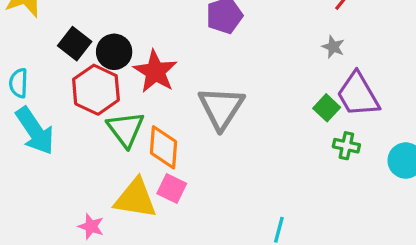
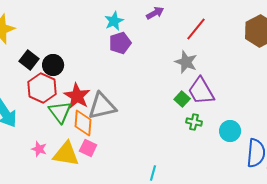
gray star: (333, 47) -> (186, 62), size x1.6
red star: (155, 72) -> (77, 96), moved
gray triangle: (221, 108) -> (102, 106), moved, turned 44
pink star: (91, 226) -> (39, 149), moved

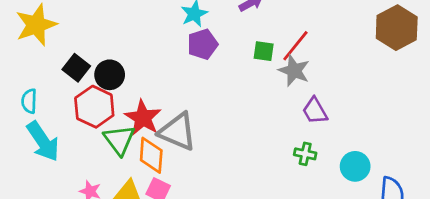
red line: (196, 29) -> (295, 46), moved
purple trapezoid: (201, 91) -> (315, 111), size x0.7
green square: (182, 99) -> (264, 51), moved, turned -35
gray triangle: (102, 106) -> (178, 132), turned 36

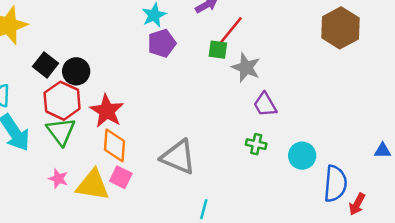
red line: (295, 46) -> (231, 30), moved
gray triangle: (178, 132) -> (178, 157), moved
green triangle: (119, 140) -> (61, 131), moved

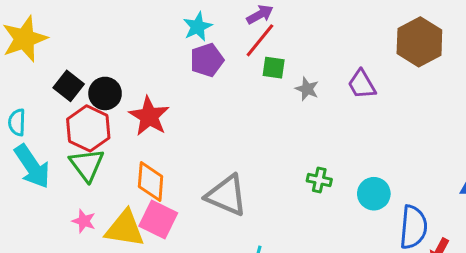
red line: (231, 30) -> (260, 40), moved
gray star: (246, 68) -> (307, 89), size x0.7
purple trapezoid: (265, 105) -> (362, 84), moved
red star: (107, 111) -> (149, 116), moved
pink square: (121, 177) -> (158, 220), size x1.4

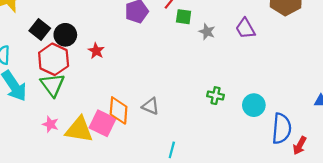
red star: (149, 116) -> (96, 51), size x0.6
orange diamond: (151, 182) -> (119, 110), moved
gray triangle: (227, 195) -> (151, 106), size x0.6

